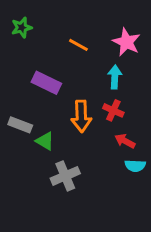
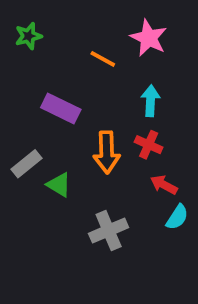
pink star: (126, 42) -> (149, 38), moved
gray rectangle: (20, 125) -> (27, 164), turned -60
cyan semicircle: (135, 166) -> (177, 217), turned -60
gray cross: (65, 176) -> (109, 230), moved

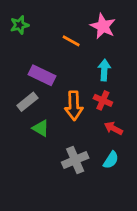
gray rectangle: (27, 164) -> (27, 102), moved
cyan semicircle: (177, 217) -> (111, 160), moved

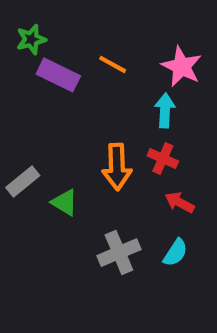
pink star: (103, 26) -> (182, 67), moved
purple rectangle: (42, 75) -> (58, 75), moved
gray rectangle: (27, 102) -> (23, 181), moved

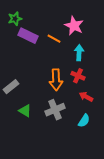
orange line: (113, 64) -> (54, 39), moved
pink star: (182, 67) -> (74, 26), moved
green triangle: (65, 202) -> (25, 111), moved
gray cross: (119, 253) -> (55, 110), moved

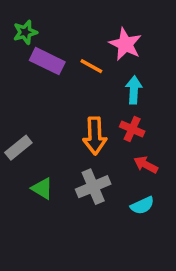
cyan semicircle: (84, 121) -> (142, 205), turned 32

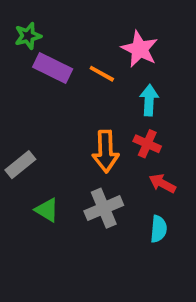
cyan semicircle: (142, 205) -> (159, 229), turned -60

